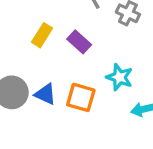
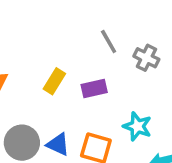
purple rectangle: (79, 42) -> (94, 88), turned -55

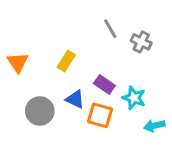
purple rectangle: (94, 88) -> (104, 85), moved, turned 48
blue triangle: (58, 144) -> (75, 99), moved

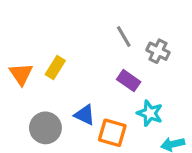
yellow rectangle: (66, 61) -> (55, 68), moved
purple rectangle: (104, 85) -> (129, 81), moved

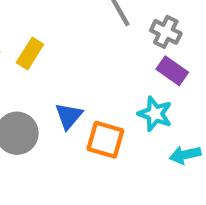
purple rectangle: (129, 81) -> (172, 71), moved
blue triangle: (85, 115) -> (69, 116), turned 45

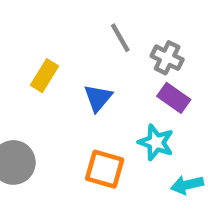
yellow rectangle: (30, 53) -> (45, 76), moved
blue triangle: (69, 116) -> (98, 98), moved

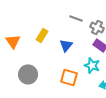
gray line: (120, 38) -> (76, 18), turned -40

